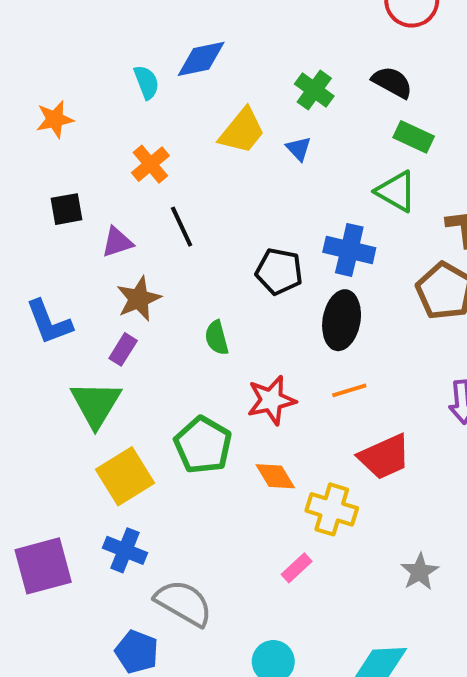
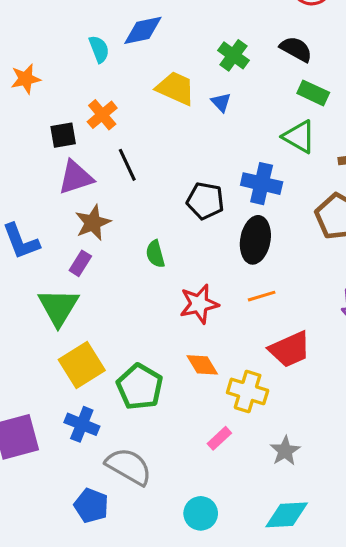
yellow trapezoid: (242, 131) -> (176, 88), turned -105
black square: (67, 209) -> (63, 135), moved
purple triangle: (117, 242) -> (76, 177), size x1.4
green pentagon: (203, 445) -> (140, 387), moved
gray star: (420, 572) -> (285, 451), moved

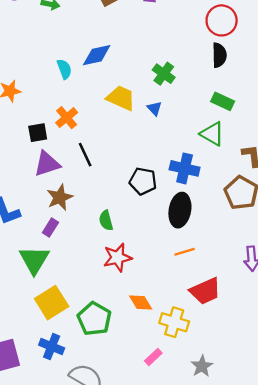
black semicircle: (296, 49) -> (219, 55), moved, turned 60
red star: (199, 304) -> (117, 257), moved

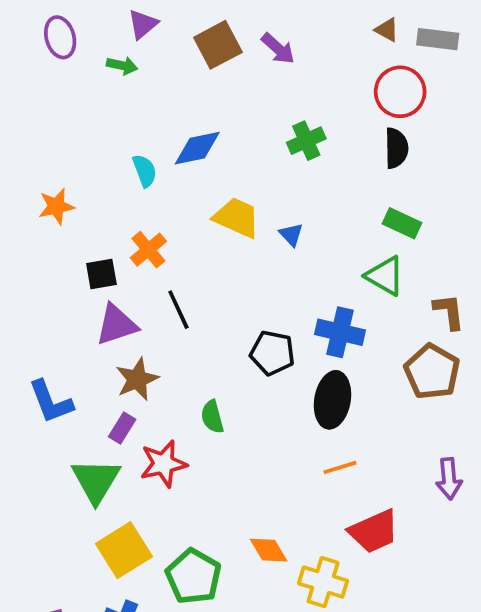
green cross: (164, 74) -> (306, 141), moved, turned 30
red star: (117, 257) -> (163, 464), moved

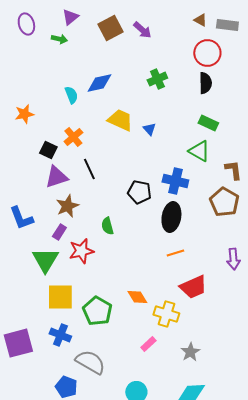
black square: (101, 274) -> (48, 150), turned 36
yellow square: (124, 550) -> (60, 297), turned 32

